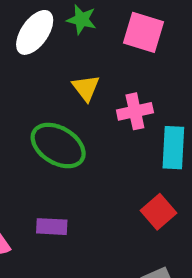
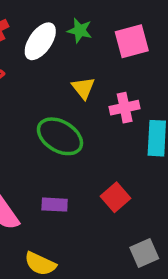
pink square: (143, 32) -> (132, 41), turned -32
red square: (158, 212) -> (116, 197), moved

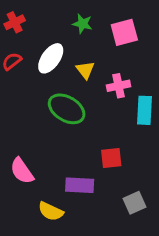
white ellipse: (40, 41) -> (51, 58), moved
red square: (116, 197) -> (111, 158), turned 35
purple rectangle: (55, 205) -> (80, 185), moved, size x1.4

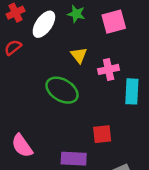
white ellipse: (51, 58) -> (44, 24), moved

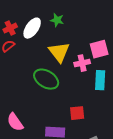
red cross: (16, 13) -> (10, 28), moved
pink square: (114, 22) -> (99, 49), moved
yellow triangle: (79, 55) -> (59, 52), size x1.6

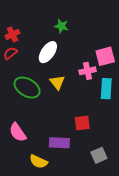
white ellipse: (32, 28) -> (48, 52), moved
yellow triangle: (59, 52) -> (57, 82), moved, size x0.7
green ellipse: (46, 79) -> (27, 88), moved

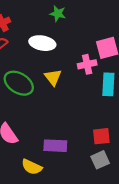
white ellipse: (48, 52) -> (42, 43), turned 65
red square: (82, 123) -> (101, 136), moved

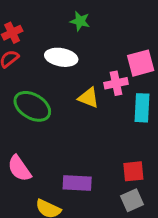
yellow triangle: (53, 77) -> (89, 98), moved, turned -30

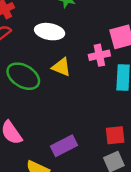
yellow triangle: (89, 98) -> (61, 67), moved
purple rectangle: (77, 183) -> (64, 146), turned -30

